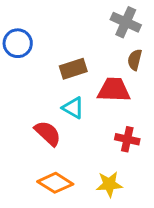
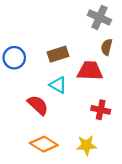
blue circle: (18, 43) -> (14, 58), moved

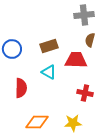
gray cross: (99, 17) -> (84, 15), turned -30
red semicircle: (38, 105) -> (21, 88), moved, turned 48
orange diamond: (44, 144) -> (37, 122), turned -30

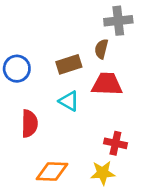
brown semicircle: (90, 40) -> (101, 49), moved
red cross: (85, 93) -> (115, 143), moved

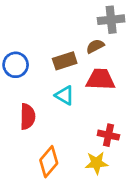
brown semicircle: (101, 49) -> (95, 46), turned 48
orange diamond: (52, 171) -> (49, 162), turned -52

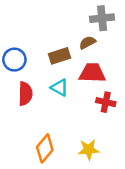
red semicircle: (28, 117) -> (25, 94), moved
red cross: (108, 135) -> (106, 102), moved

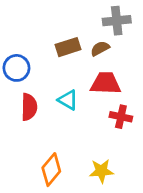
brown rectangle: (59, 56) -> (68, 47), moved

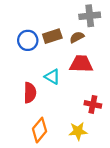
blue circle: (16, 68) -> (28, 40), moved
red semicircle: (29, 107) -> (30, 93), moved
red cross: (121, 117) -> (93, 104), moved

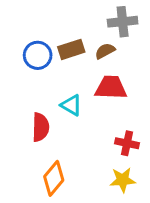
yellow star: (78, 131) -> (123, 180), moved

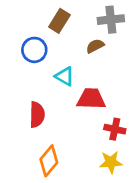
brown rectangle: (71, 49) -> (59, 21), moved, turned -40
red trapezoid: (111, 88) -> (91, 99), moved
cyan triangle: (71, 105) -> (65, 76), moved

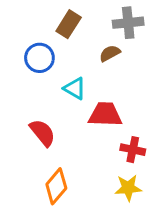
red semicircle: (37, 115) -> (43, 133), turned -40

